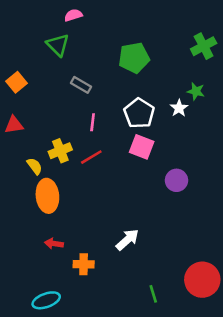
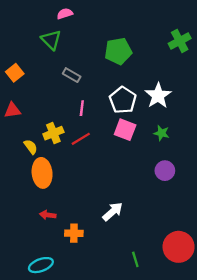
green star: (196, 91) -> (161, 133), moved
white star: (179, 108) -> (158, 96), size x1.6
purple circle: (176, 180) -> (165, 171), moved

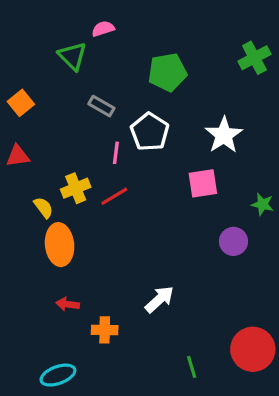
pink semicircle: (65, 14) -> (103, 29), moved
white pentagon: (123, 100) -> (150, 132), moved
pink square: (125, 130) -> (203, 183), moved, turned -30
green star: (161, 133) -> (262, 204), moved

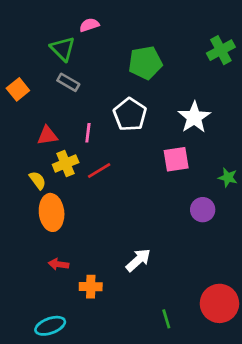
gray rectangle: (101, 106) -> (68, 82), moved
pink line: (116, 153) -> (88, 133), moved
red triangle: (18, 156) -> (47, 136), moved

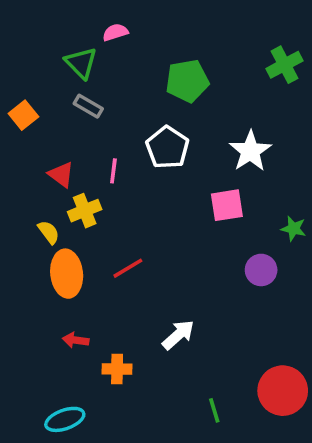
red triangle: (47, 136) -> (61, 175), turned 45
red line: (99, 170) -> (128, 268), moved

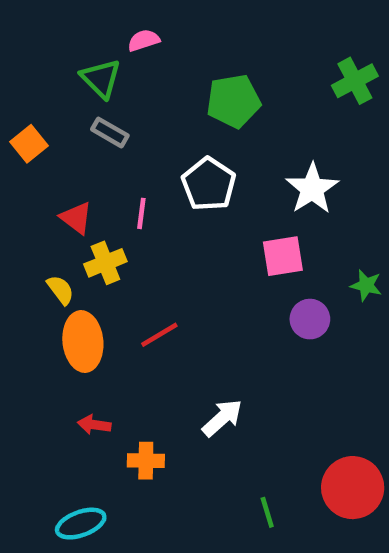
purple circle: (261, 270) -> (310, 319), moved

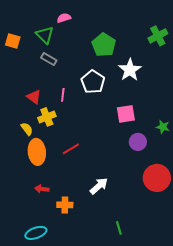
green pentagon: (234, 101) -> (104, 45), turned -30
orange square: (29, 144) -> (13, 41), moved, turned -35
white star: (312, 189) -> (130, 70), moved
red circle: (353, 488) -> (157, 178), moved

